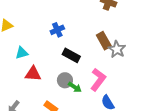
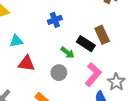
gray star: (117, 49) -> (116, 82), moved
black rectangle: (71, 55) -> (86, 44), moved
green arrow: (75, 87) -> (67, 53), moved

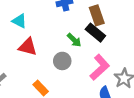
brown rectangle: (102, 35) -> (97, 15), moved
cyan triangle: (16, 41) -> (19, 21), turned 32

